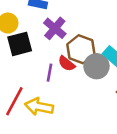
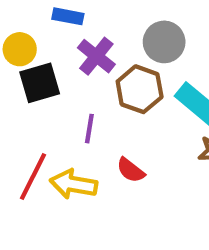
red semicircle: (67, 64) -> (131, 170), moved
gray circle: (96, 66) -> (164, 42), moved

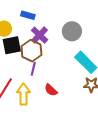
brown hexagon: (140, 89) -> (31, 51), moved
yellow arrow: (74, 184) -> (24, 94), turned 75

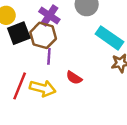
yellow arrow: (24, 94) -> (43, 88), turned 115

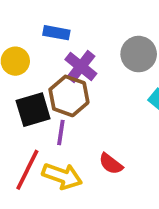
black square: (19, 33) -> (33, 110), moved
purple line: (49, 56) -> (61, 132), moved

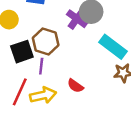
purple cross: (81, 67) -> (77, 19), moved
yellow arrow: (62, 176) -> (43, 95), turned -30

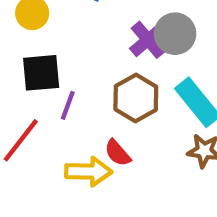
brown hexagon: (46, 41) -> (136, 98), moved
yellow arrow: (43, 95) -> (89, 172), moved

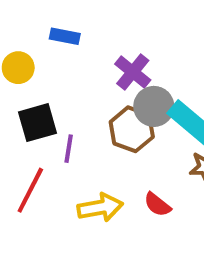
gray circle: (175, 34) -> (154, 106), moved
red semicircle: (118, 153) -> (157, 205), moved

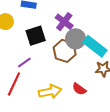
black square: (37, 123) -> (36, 36), moved
purple line: (69, 149) -> (24, 63), moved, turned 48

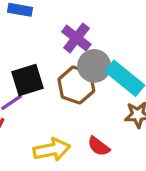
black square: (36, 36) -> (28, 80), moved

